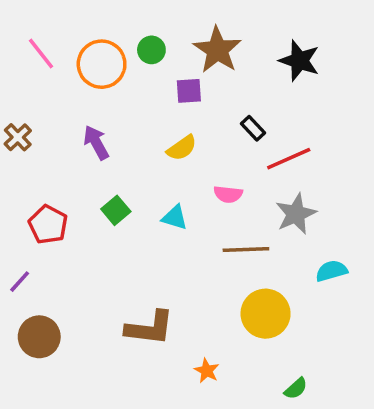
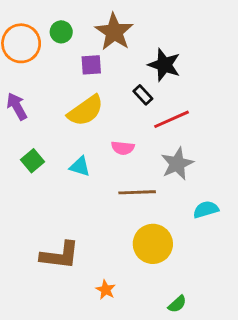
black star: (299, 61) -> (164, 65), moved
yellow semicircle: (182, 148) -> (86, 111), size x1.5

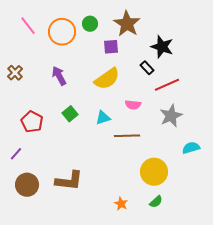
cyan triangle: (80, 167) -> (103, 118), turned -35
brown line: (137, 192) -> (127, 136), moved
brown L-shape: (60, 255) -> (69, 181), moved
green semicircle: (177, 304) -> (156, 202), moved

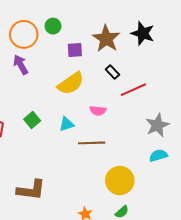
brown star: (127, 24) -> (106, 39), moved
black star: (162, 47) -> (143, 33), moved
purple arrow: (59, 76) -> (21, 65), moved
gray star: (171, 116) -> (157, 125), moved

